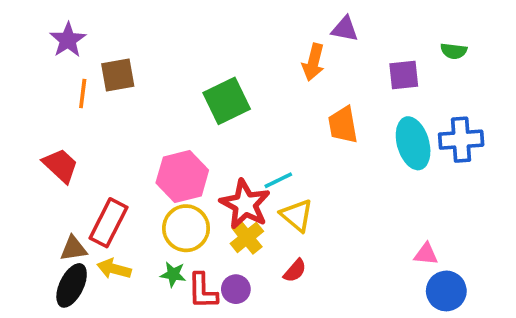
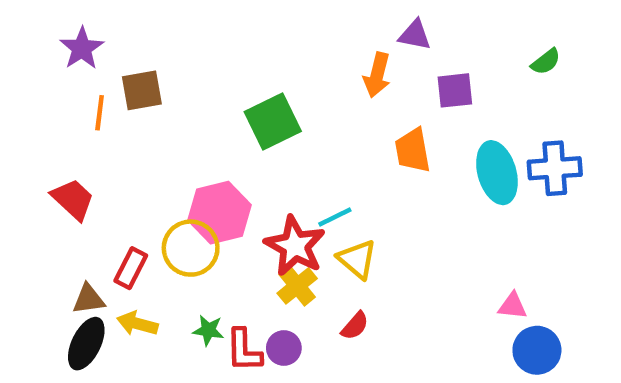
green semicircle: (454, 51) -> (546, 62), turned -45
purple square: (404, 75) -> (455, 90), moved
red rectangle: (108, 223) -> (131, 268), size x0.7
yellow circle: (186, 228) -> (191, 248), moved

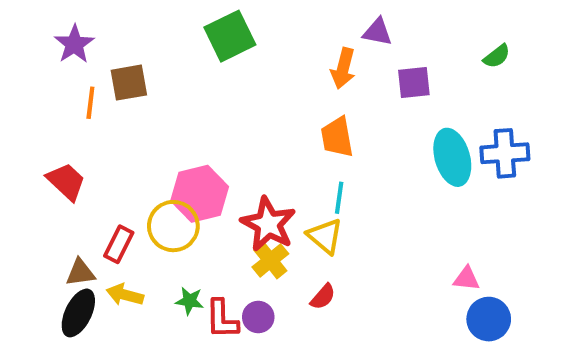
green square: (273, 122) -> (230, 36), moved
orange trapezoid: (413, 150) -> (337, 137), moved
cyan line: (335, 217) -> (339, 198), moved, turned -56

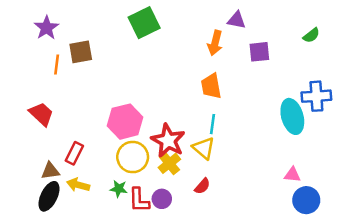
cyan ellipse: (452, 157) -> (292, 116), moved
yellow circle: (173, 226) -> (133, 157), moved

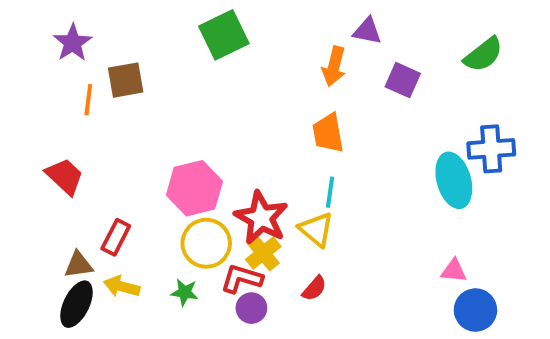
green semicircle: (311, 35) -> (483, 55), size x1.5
purple square: (259, 52) -> (403, 80), turned 30
red L-shape: (139, 200) -> (242, 279), moved, turned 108

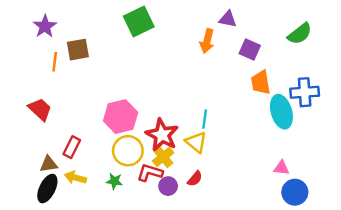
orange trapezoid: (328, 133) -> (261, 82), moved
purple circle: (251, 308) -> (168, 186), moved

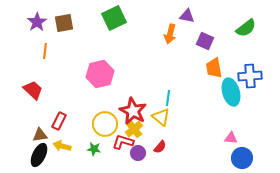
brown square: (78, 50) -> (64, 23), moved
pink hexagon: (121, 117) -> (100, 74), moved

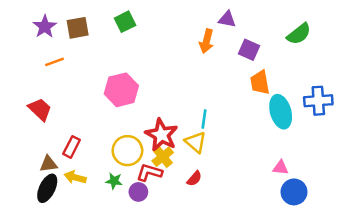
green square: (114, 18) -> (125, 22), moved, size x0.7
orange line: (45, 51) -> (55, 62), turned 63
blue cross: (250, 76) -> (318, 101), moved
purple circle: (138, 153) -> (138, 192), moved

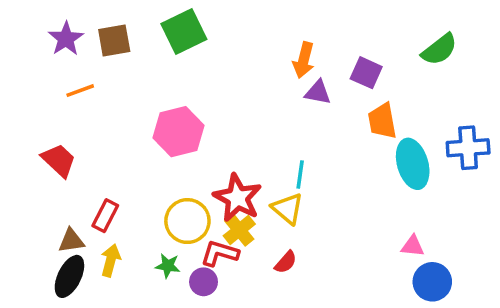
purple triangle: (227, 19) -> (318, 92), moved
green square: (125, 22) -> (184, 32), size x1.4
yellow arrow: (75, 177) -> (111, 260), turned 90

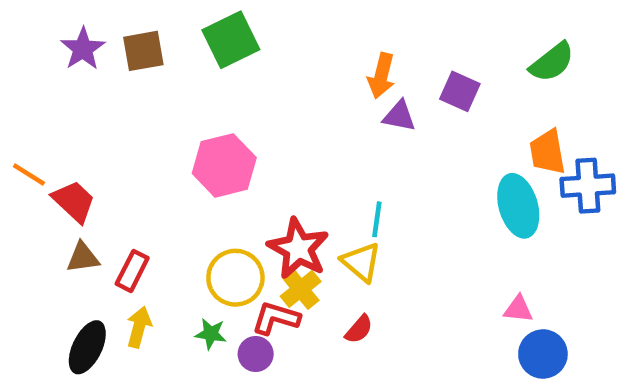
orange line: (80, 91) -> (29, 174), moved, turned 52
orange trapezoid: (382, 121) -> (547, 152), moved
brown triangle: (71, 241) -> (83, 257), moved

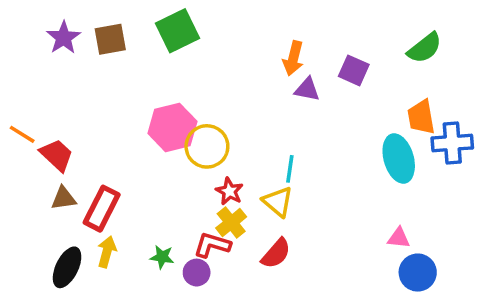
red star: (298, 248) -> (229, 191), size x0.6
red rectangle: (132, 271) -> (102, 209), size x1.4
yellow circle: (235, 278) -> (207, 146), moved
red semicircle: (359, 329) -> (276, 254), size x1.4

